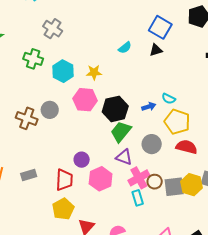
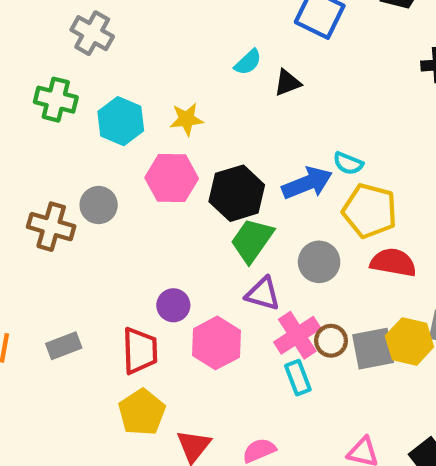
black triangle: (156, 50) -> (287, 83), moved
blue arrow: (149, 107) -> (307, 183), size x1.6

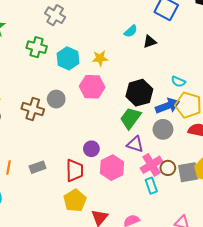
blue arrow: (307, 183) -> (168, 106), moved
black hexagon: (237, 193) -> (139, 93), moved

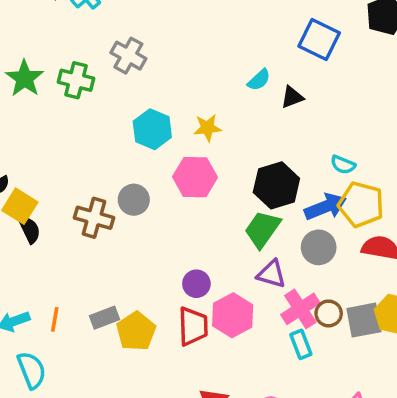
green cross: (37, 47) -> (76, 80), moved
red trapezoid: (75, 171) -> (193, 326), moved
yellow pentagon: (75, 201) -> (136, 331), moved

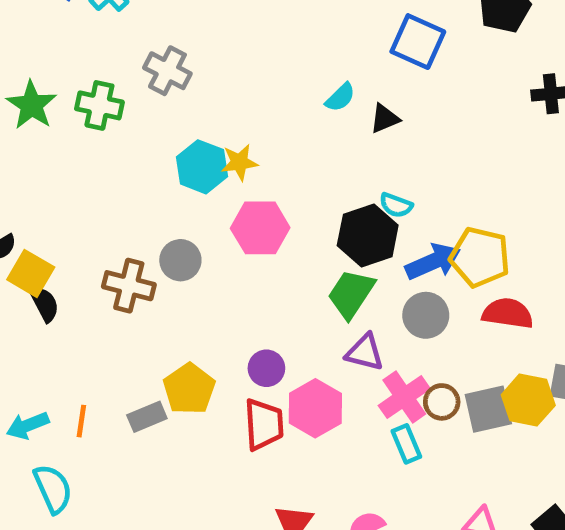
yellow star: (207, 128) -> (239, 162), moved
cyan semicircle: (343, 165) -> (396, 205), moved
yellow pentagon: (136, 331) -> (189, 389), moved

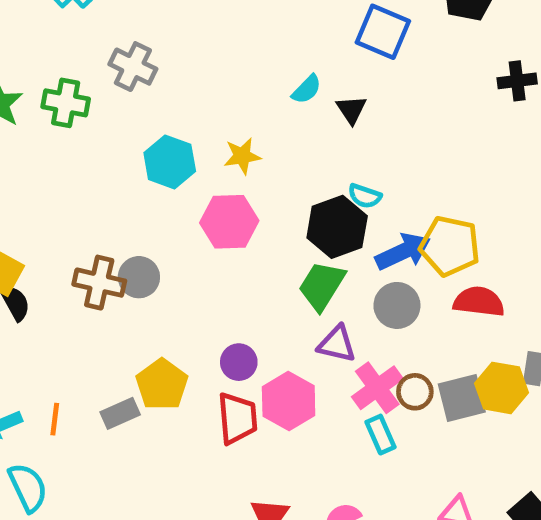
black triangle: (385, 119) -> (351, 110), turned -40
yellow star: (239, 162) -> (242, 156), moved
gray circle: (180, 260) -> (139, 277), moved

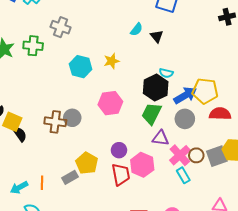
pink hexagon: (229, 222) -> (110, 103), moved

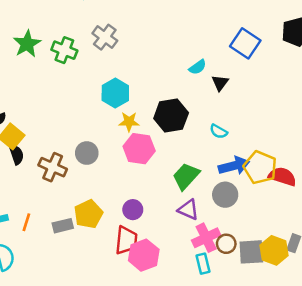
yellow star: (112, 61) -> (129, 122), moved
black hexagon: (156, 88) -> (171, 116), moved
red semicircle: (220, 114) -> (282, 176), moved
brown cross: (55, 122) -> (53, 167), moved
pink hexagon: (142, 165) -> (144, 255), moved

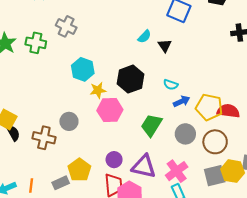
blue arrow: (234, 166) -> (182, 101), moved, size x0.7
purple triangle: (188, 210) -> (144, 166), moved, size x1.4
brown circle: (226, 244) -> (215, 142), moved, size x1.5

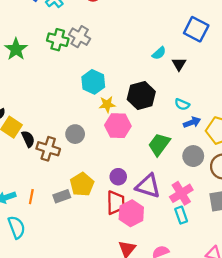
green cross: (36, 43) -> (58, 40), moved
black semicircle: (13, 133) -> (28, 139), moved

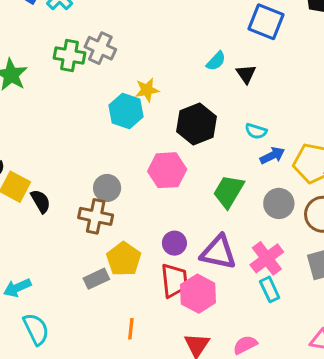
yellow star: (107, 104) -> (147, 90), moved
brown cross: (48, 149) -> (96, 216), moved
orange line: (31, 197) -> (131, 329), moved

